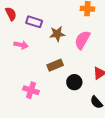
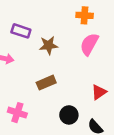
pink semicircle: (82, 40) -> (89, 44), moved
black circle: (74, 82) -> (69, 115), moved

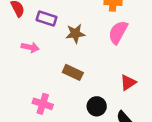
brown rectangle: (46, 83) -> (73, 72), turned 48

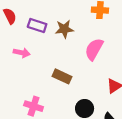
pink semicircle: (118, 32) -> (94, 49), moved
brown star: (75, 34) -> (64, 29), moved

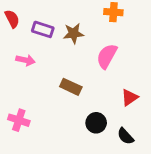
pink cross: (34, 106) -> (19, 120), moved

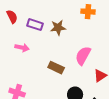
pink semicircle: (107, 56) -> (83, 56), moved

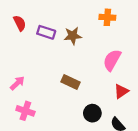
pink arrow: (22, 48) -> (17, 83), moved, turned -56
pink semicircle: (83, 56) -> (112, 60), moved

